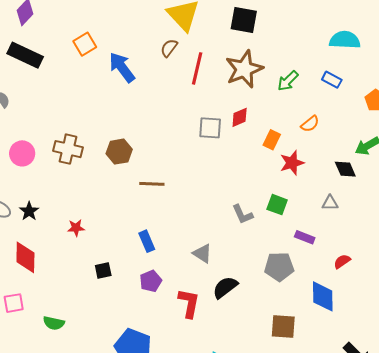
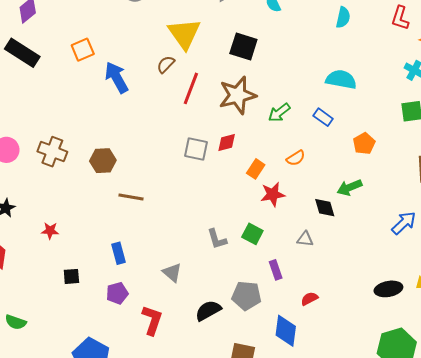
purple rectangle: (305, 237) -> (276, 270), turned 42
black semicircle: (225, 287) -> (208, 311), moved

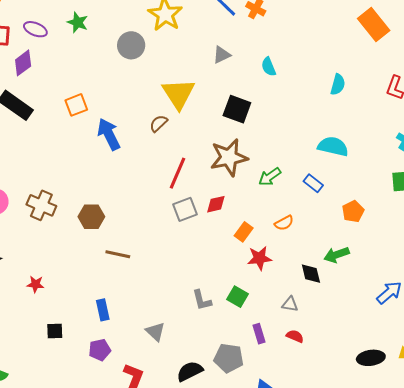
red line: (191, 88) -> (177, 173), moved
gray square: (196, 149) -> (185, 209), turned -35
red semicircle: (309, 299) -> (295, 336), moved, turned 48

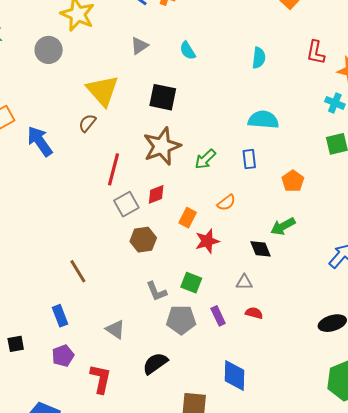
blue rectangle: (313, 183) -> (249, 159), turned 54
brown hexagon: (91, 217) -> (143, 240), moved
brown line: (118, 254) -> (78, 271), moved, turned 55
gray pentagon: (229, 358) -> (181, 320), moved

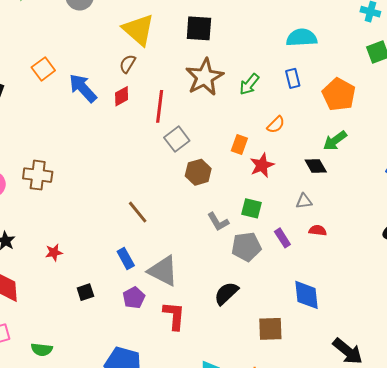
orange pentagon: (293, 181) -> (339, 95), size x1.5
red diamond: (156, 194) -> (122, 96), moved
gray triangle: (115, 329) -> (163, 271), moved, size x1.6

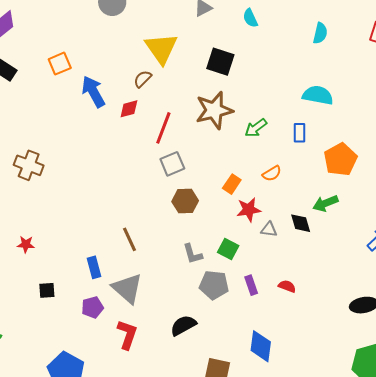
gray triangle: (304, 201) -> (269, 229), moved
brown line: (138, 212) -> (130, 239), moved

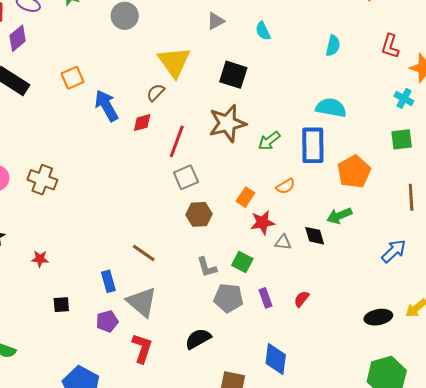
blue rectangle: (300, 133) -> (313, 145), size x1.8
brown line: (130, 239) -> (144, 253), turned -30
red semicircle: (287, 286) -> (302, 299), turned -72

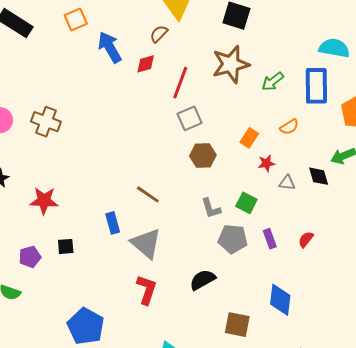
red star: (263, 223) -> (266, 163), size x0.7
red star: (40, 259) -> (44, 201), size x1.6
purple pentagon: (107, 321) -> (30, 257), moved

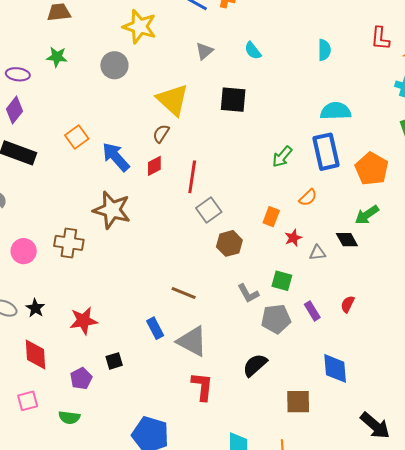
brown star: (231, 64) -> (112, 210), moved, turned -30

